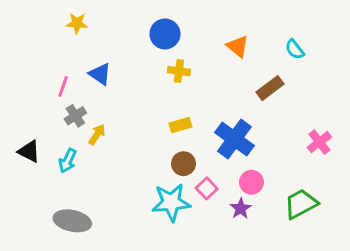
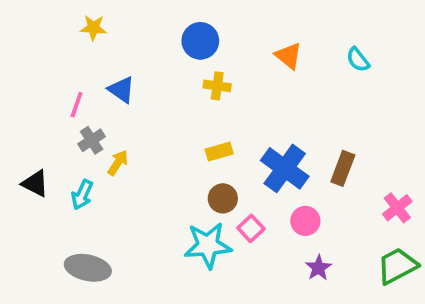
brown rectangle: (270, 88) -> (343, 168), moved, turned -32
pink cross: (319, 142) -> (397, 208), moved
green trapezoid: (301, 204) -> (397, 266), moved
purple star: (241, 208) -> (318, 268), moved

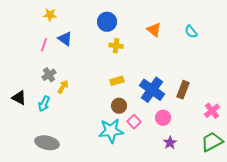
blue triangle: (122, 90) -> (65, 39), moved
pink line: (77, 105) -> (44, 45), moved

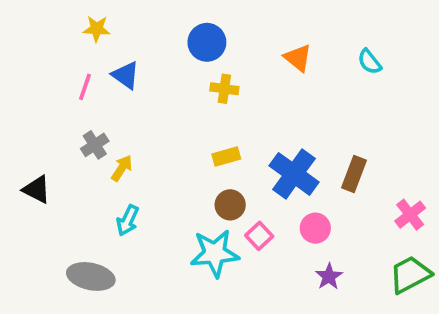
cyan arrow: (44, 104) -> (128, 220), moved

